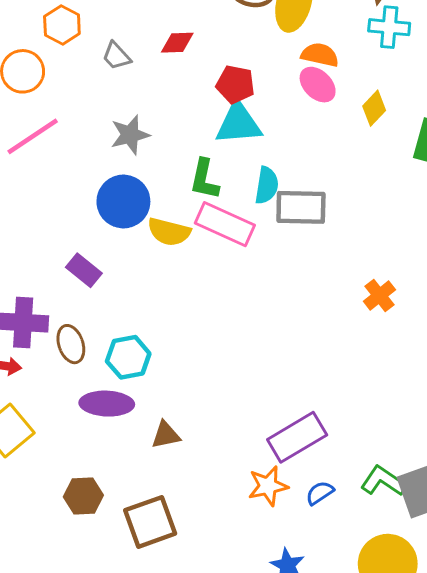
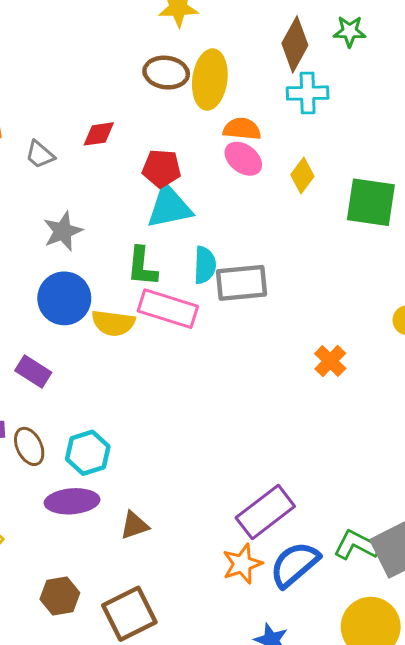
blue semicircle: (320, 493) -> (295, 564), size x1.8

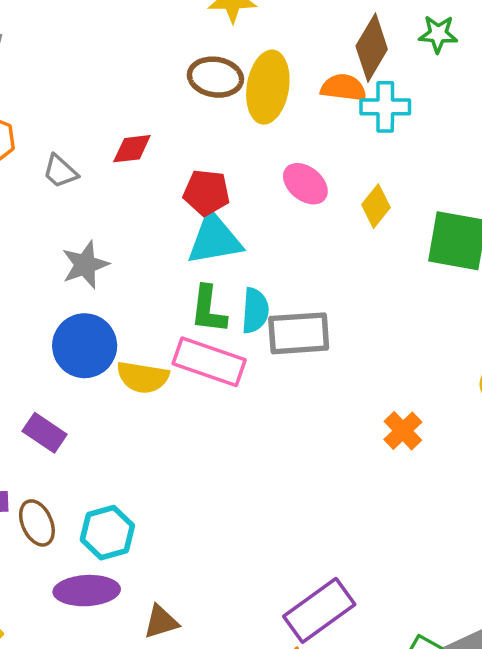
orange semicircle: (242, 129) -> (343, 88), moved
green L-shape: (142, 266) -> (208, 310), moved

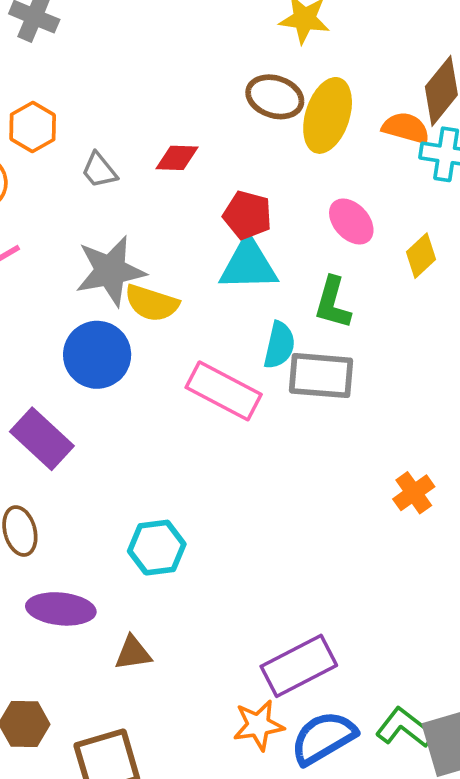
gray star: (85, 265) -> (110, 271), size x1.4
green L-shape: (208, 310) -> (333, 303), moved
yellow semicircle: (143, 377) -> (152, 303), moved
purple rectangle: (45, 433) -> (42, 439), size x1.4
cyan hexagon: (107, 533) -> (157, 548), moved

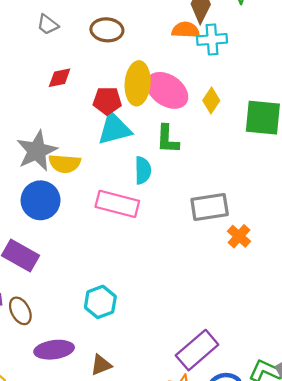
yellow ellipse: (328, 115) -> (138, 83), moved
gray trapezoid: (99, 170) -> (48, 25), moved
pink ellipse: (351, 222) -> (167, 90), size x1.5
gray rectangle: (321, 376) -> (210, 207), moved

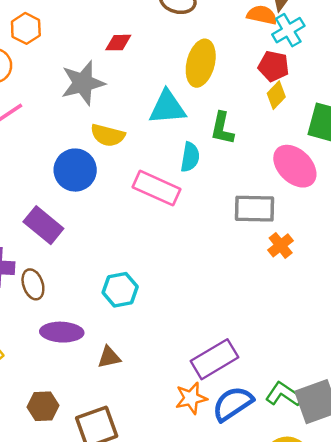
cyan cross: (212, 39) -> (288, 30), turned -36
pink ellipse: (167, 90) -> (295, 166), moved
red pentagon: (107, 101) -> (274, 66), moved
gray star: (37, 151) -> (83, 83), moved

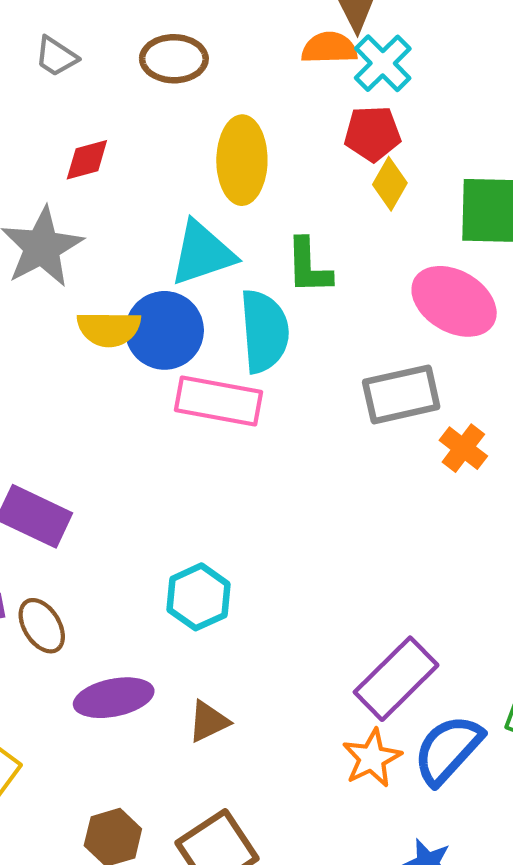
cyan semicircle: (190, 157) -> (264, 331), size x1.5
blue circle: (75, 170) -> (164, 330), moved

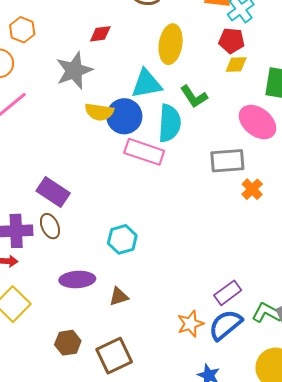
yellow diamond: (390, 184) -> (236, 65), turned 50
green L-shape: (309, 266) -> (194, 97), turned -40
brown ellipse: (42, 626) -> (50, 226), moved
purple rectangle: (396, 679) -> (228, 293), moved, size x0.7

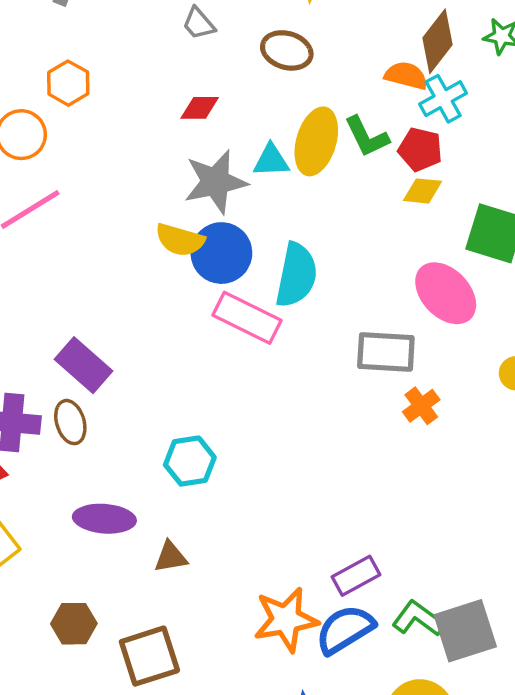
gray star: (74, 70) -> (216, 182), moved
cyan triangle: (147, 84) -> (271, 160), moved, size x0.7
green L-shape: (194, 97) -> (367, 137), moved
orange star: (190, 324) -> (286, 620), size x1.4

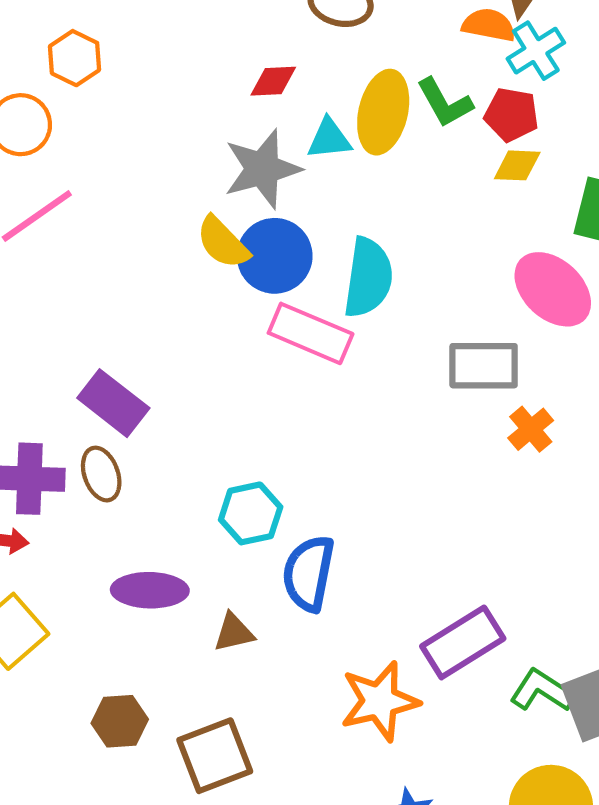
red diamond: (200, 108) -> (273, 81), moved
yellow semicircle: (180, 240) -> (223, 243), turned 33
purple rectangle: (356, 576) -> (463, 642), size x1.4
blue semicircle: (345, 629) -> (309, 573), moved, turned -44

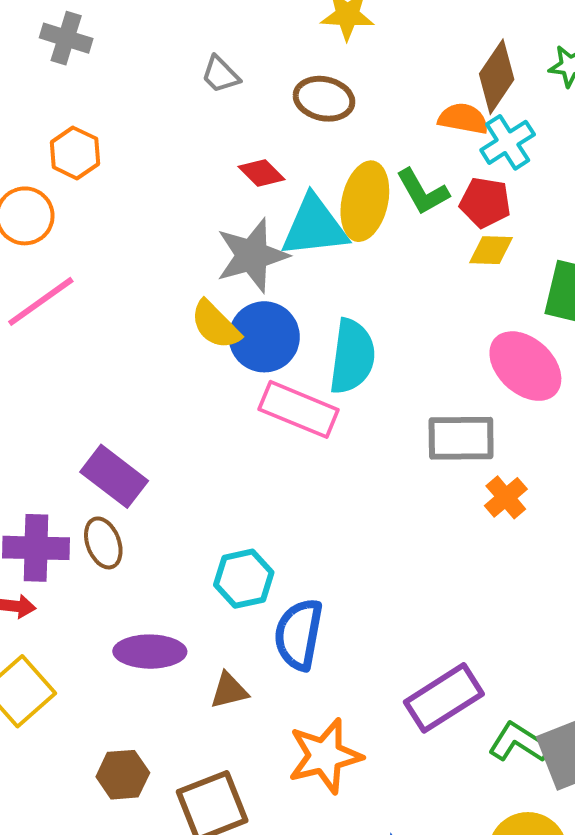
red diamond: (273, 81) -> (262, 173), turned 48
cyan triangle: (329, 139) -> (314, 227), size x1.6
orange star: (380, 701) -> (325, 756), moved

